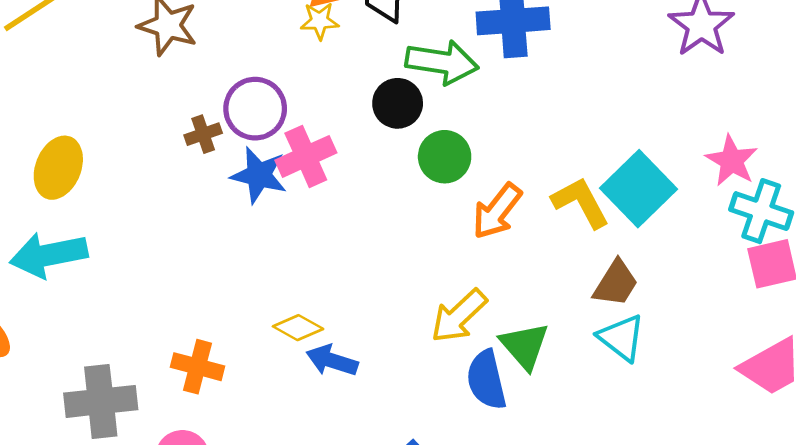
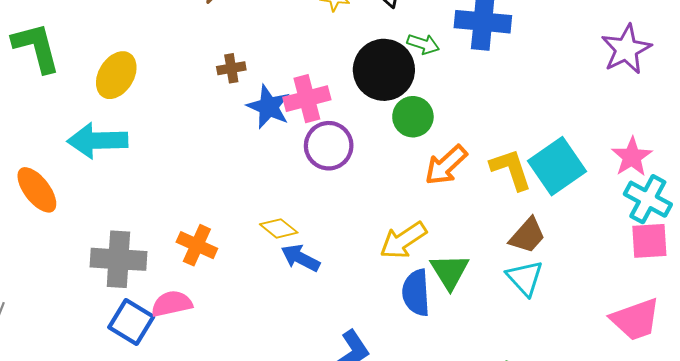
green arrow: (442, 62) -> (423, 44), size x0.6
black circle: (398, 103) -> (384, 70), size x1.6
purple circle: (255, 109) -> (329, 146), moved

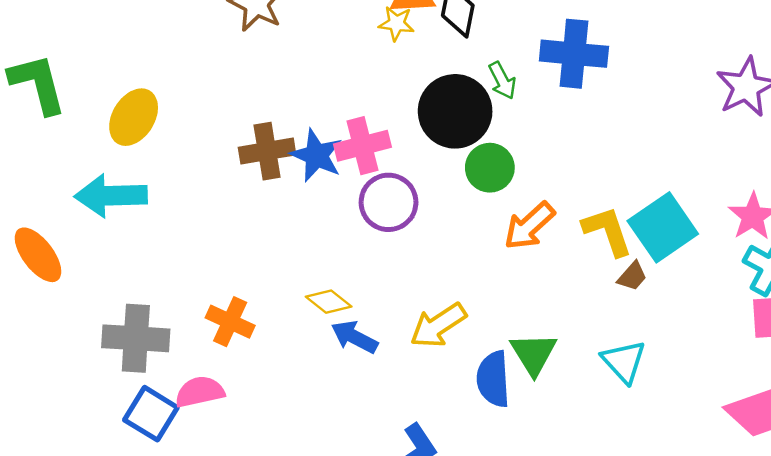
green arrow: (423, 44) -> (502, 80), turned 44
brown cross: (231, 68) -> (267, 151), moved, size x1.6
brown trapezoid: (527, 236) -> (632, 276), moved, size x0.7
yellow arrow: (403, 240) -> (438, 325), moved

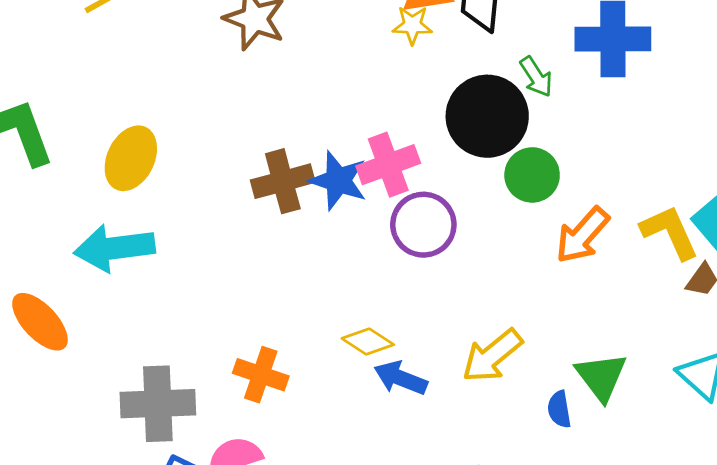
blue semicircle: (493, 379) -> (559, 409), size x0.6

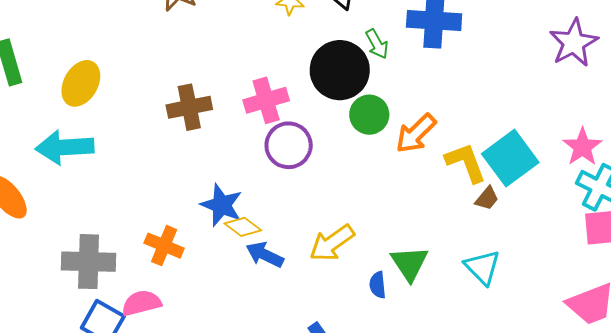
blue star: (338, 181) -> (222, 205), moved
orange arrow: (582, 235) -> (416, 133), moved

